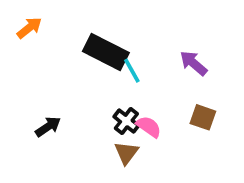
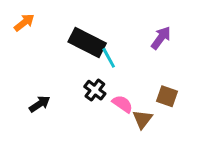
purple arrow: (194, 63) -> (161, 38), moved, turned 85
black cross: (126, 121) -> (95, 90), moved
brown triangle: (126, 153) -> (142, 119), moved

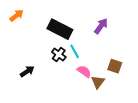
purple arrow: (161, 38) -> (101, 26), moved
cyan line: (109, 58) -> (75, 51), moved
black cross: (95, 90) -> (59, 54), moved

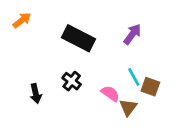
cyan line: (75, 51) -> (134, 77), moved
black cross: (59, 54) -> (72, 81), moved
black arrow: (27, 71) -> (36, 94), turned 112

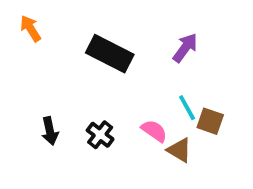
orange arrow: (22, 20) -> (31, 28), turned -84
black cross: (72, 81) -> (100, 135), moved
brown triangle: (128, 107) -> (179, 150), turned -36

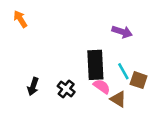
purple arrow: (185, 48) -> (122, 32), turned 72
black rectangle: (110, 54) -> (95, 65), moved, turned 60
black arrow: (50, 131) -> (33, 86), turned 30

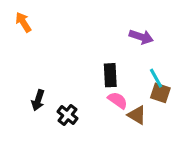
black rectangle: (95, 65) -> (110, 75), size x0.7
cyan line: (123, 71) -> (156, 78), moved
black cross: (66, 89) -> (67, 115), moved

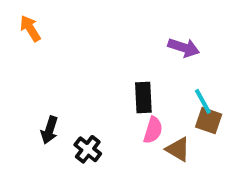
pink semicircle: (118, 100) -> (153, 130), turned 72

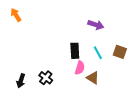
cyan line: (203, 101) -> (98, 53), moved
brown square: (209, 121) -> (120, 52), moved
black arrow: (49, 130) -> (21, 81), moved

